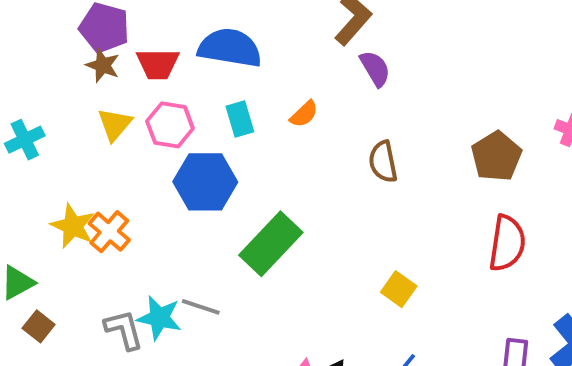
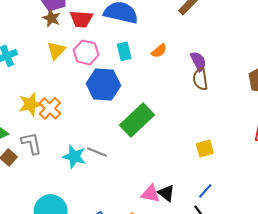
purple semicircle: (375, 69) -> (198, 61), moved
yellow star: (73, 226) -> (30, 104), turned 30
yellow square: (399, 289) -> (205, 149), turned 36
gray L-shape: (124, 330) -> (31, 143), moved

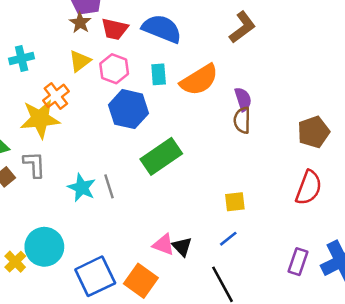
orange semicircle: (159, 51) -> (199, 80), size x2.0
yellow star: (30, 104) -> (40, 119), size x1.4
orange cross: (50, 108) -> (56, 96), moved
gray line: (97, 152) -> (109, 186), turned 42
blue line: (205, 191) -> (228, 239), moved

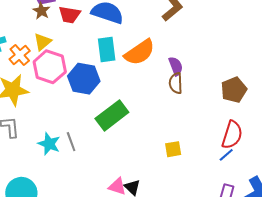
pink hexagon: (114, 69) -> (50, 67), moved, size x1.4
cyan rectangle: (159, 74) -> (107, 49), size x1.4
orange cross: (56, 96) -> (20, 55), moved
blue line: (228, 239) -> (226, 155), moved

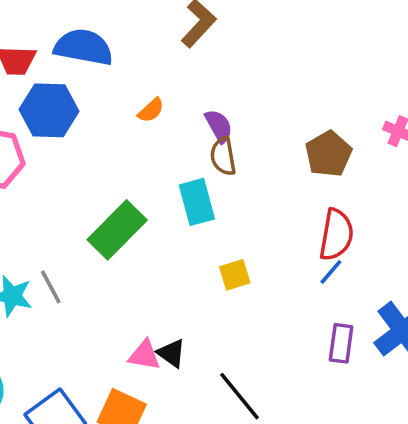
cyan rectangle: (107, 49) -> (197, 202), moved
orange semicircle: (140, 52) -> (151, 110), size x0.5
blue hexagon: (84, 79) -> (49, 110), moved

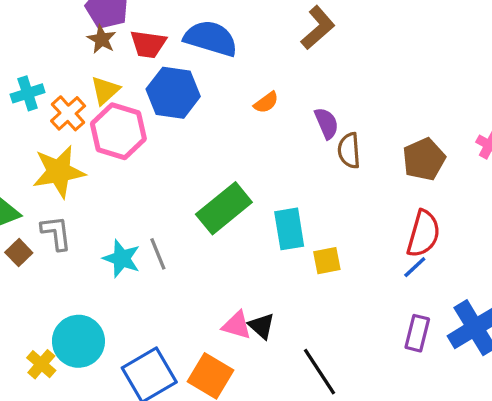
brown semicircle: (223, 156) -> (349, 151), moved
cyan rectangle: (197, 202) -> (289, 229), moved

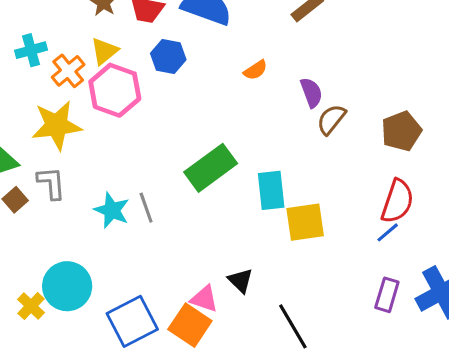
blue hexagon: (173, 93) -> (168, 57), size x0.7
brown semicircle: (349, 151) -> (331, 119), turned 40
yellow square: (327, 261) -> (305, 222), size x1.5
pink triangle: (237, 325) -> (204, 299), moved

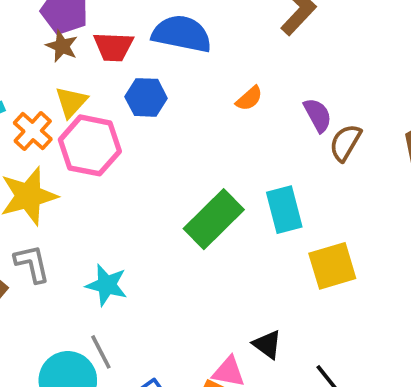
cyan rectangle: (271, 190) -> (284, 210), moved
gray line: (146, 208) -> (101, 352), moved

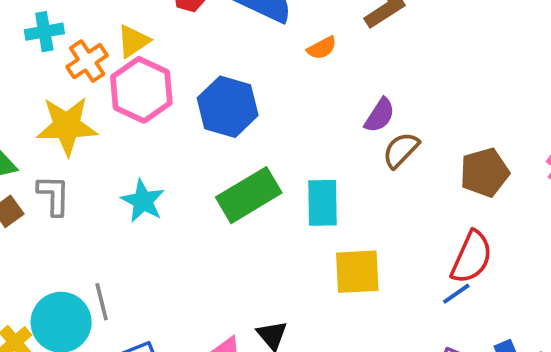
blue hexagon: (146, 97) -> (228, 107), moved, size x1.4
orange semicircle: (249, 98) -> (322, 48), moved
purple semicircle: (318, 115) -> (380, 115), turned 48
cyan star: (107, 285) -> (143, 201), moved

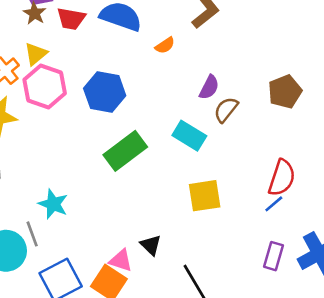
brown pentagon: (484, 172) -> (285, 92), moved
cyan star: (143, 201) -> (53, 204), moved
cyan rectangle: (322, 203) -> (189, 136), moved, turned -52

